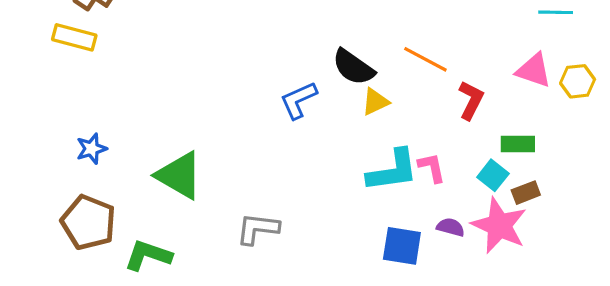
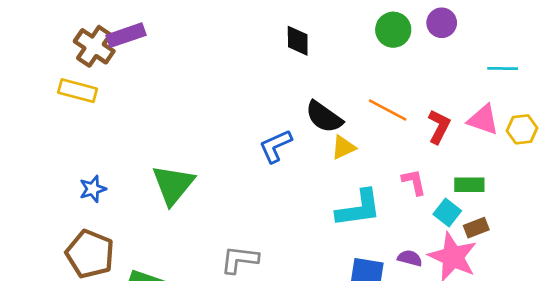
red L-shape: (471, 100) -> (439, 127), moved
pink L-shape: (432, 168) -> (414, 182), moved
green triangle: (179, 175) -> (173, 185), moved, turned 39

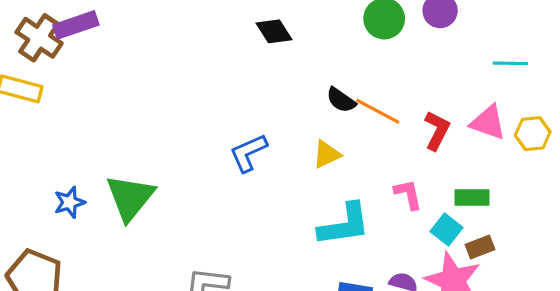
black diamond: (298, 41) -> (274, 31), turned -32
black semicircle: (324, 117) -> (341, 100), moved, size x0.7
blue star: (93, 189) -> (69, 202), moved

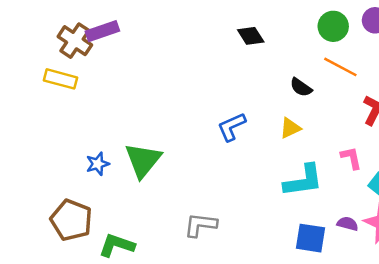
orange line: (378, 111) -> (340, 67), moved

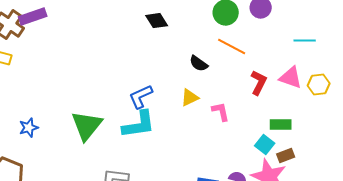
pink L-shape: (351, 158) -> (221, 112), moved
green triangle: (143, 160) -> (87, 126), moved
cyan L-shape: (303, 181) -> (139, 125), moved

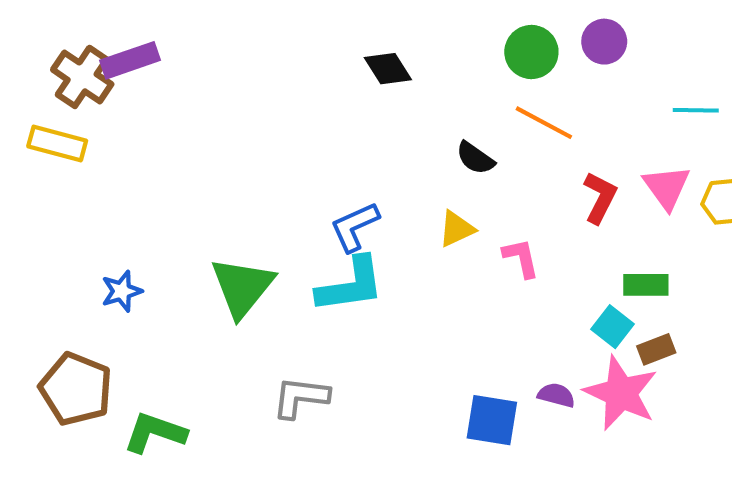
pink triangle: (291, 78) -> (667, 187), turned 35

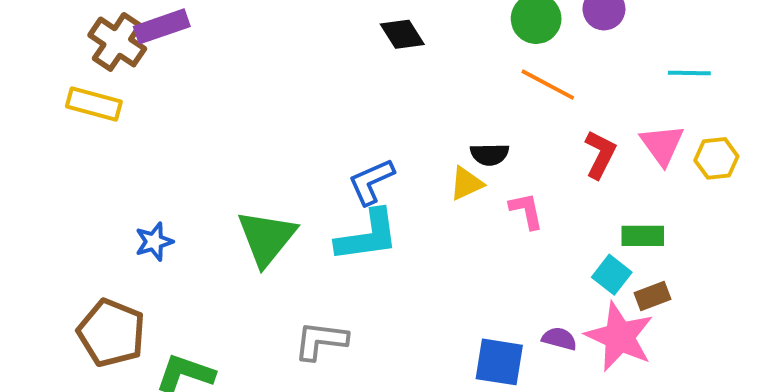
black semicircle: (475, 158) -> (490, 154), moved, turned -36

